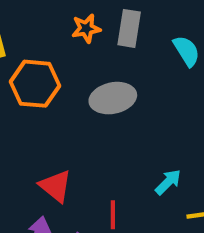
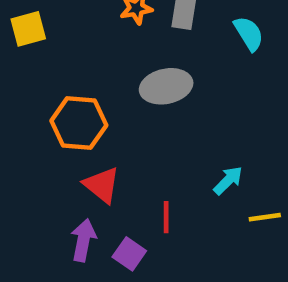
orange hexagon: (35, 84) -> (79, 123), moved

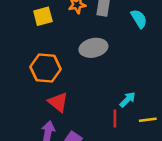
yellow square: (28, 29) -> (43, 16), moved
red line: (166, 217) -> (115, 118), moved

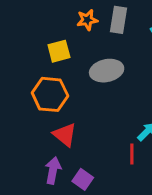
yellow square: (43, 16) -> (59, 51), moved

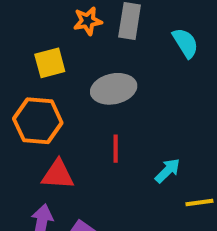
red triangle: (65, 135) -> (58, 175), turned -35
red line: (132, 154) -> (116, 149), moved

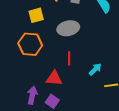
red triangle: (58, 175) -> (54, 78), moved

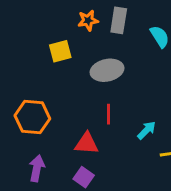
orange hexagon: (30, 44) -> (32, 117), moved
purple arrow: (32, 95) -> (37, 168), moved

